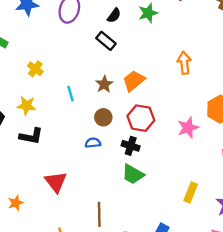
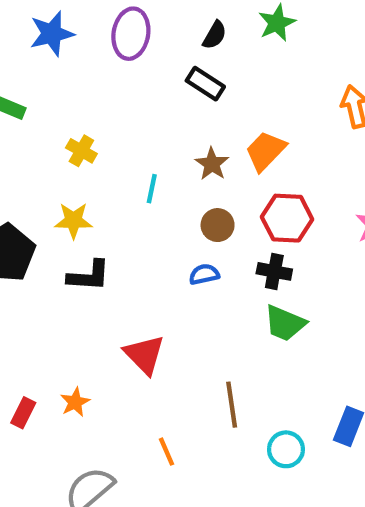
cyan line: (70, 94) -> (152, 189), turned 35

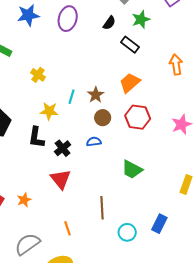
black rectangle: (205, 84) -> (130, 45), moved
brown star: (212, 164) -> (96, 95), moved
yellow star: (73, 221) -> (49, 111), moved
black cross: (274, 271) -> (63, 148), moved, turned 35
black L-shape: (89, 276) -> (36, 137), turned 90

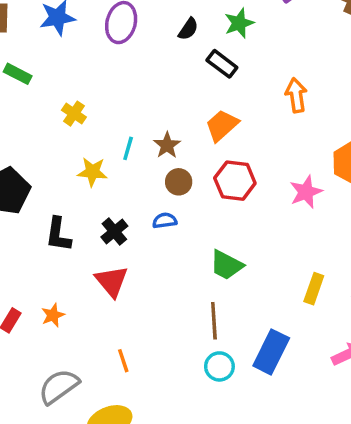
black L-shape: (36, 137) -> (58, 234), moved
brown line: (102, 208) -> (214, 321), moved
blue rectangle: (159, 224) -> (271, 352), size x1.4

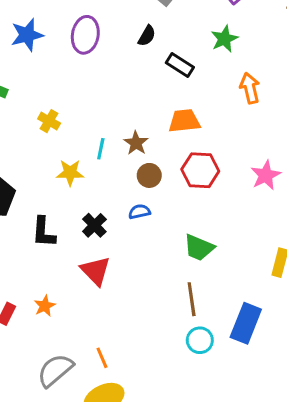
green star: (239, 23) -> (224, 39), moved
orange trapezoid: (222, 125) -> (184, 121), turned 40
orange line: (123, 361) -> (102, 358), moved

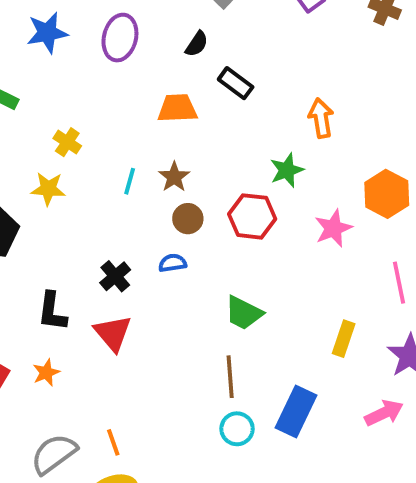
green star: (224, 39) -> (287, 170), moved
orange trapezoid: (184, 121) -> (177, 108), moved
yellow star: (70, 173) -> (48, 189), moved
black L-shape: (44, 232) -> (52, 312), moved

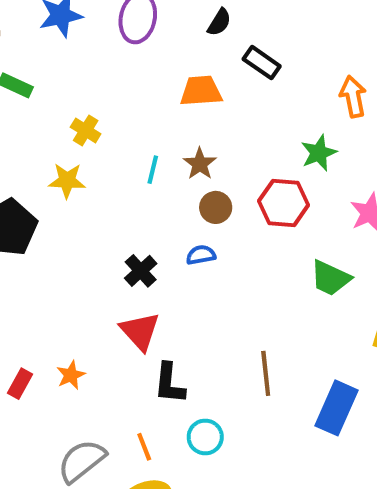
black L-shape: (52, 312) -> (169, 383), moved
green trapezoid: (244, 313) -> (330, 278), moved
cyan circle: (237, 429) -> (205, 437), moved

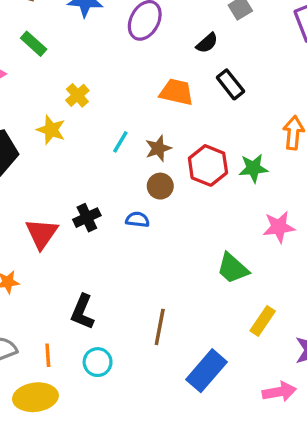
red hexagon: (284, 203) -> (208, 165), moved
red triangle: (140, 331) -> (42, 234), moved

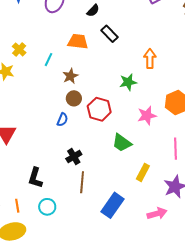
cyan line: (120, 142) -> (49, 60), moved
red hexagon: (208, 165) -> (99, 109), moved
black cross: (87, 218) -> (74, 157), moved
blue semicircle: (137, 220) -> (62, 120), turned 112

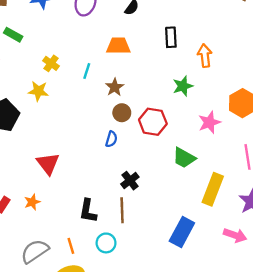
black rectangle: (109, 34) -> (171, 37), moved, turned 48
yellow rectangle: (143, 172) -> (213, 189), size x1.5
brown line: (82, 182) -> (122, 210), moved
pink arrow: (157, 213) -> (235, 235), turned 42

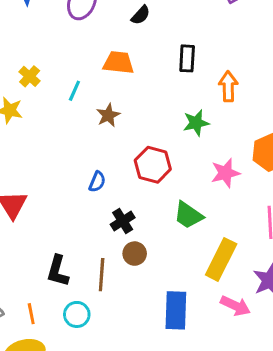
brown circle: (122, 113) -> (135, 254), moved
black cross: (130, 181) -> (123, 221), moved
blue rectangle: (182, 232) -> (176, 310), turned -32
pink arrow: (235, 235) -> (235, 306), moved

